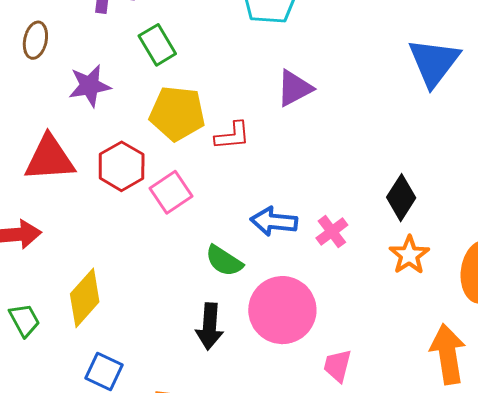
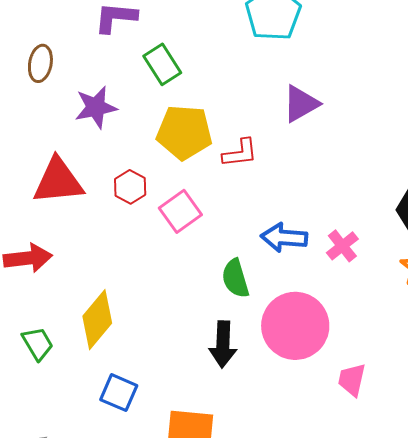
red hexagon: (122, 166) -> (130, 187), size x0.7
green semicircle: (224, 261) -> (235, 278), turned 42

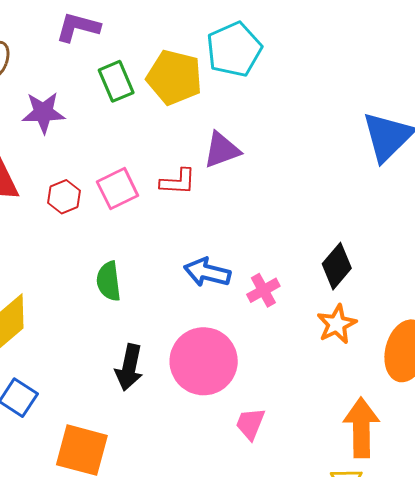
purple triangle: (301, 104) -> (222, 150), moved
yellow pentagon: (184, 132) -> (174, 77), moved
pink square: (180, 211) -> (118, 189), moved
green semicircle: (235, 278) -> (109, 281), moved

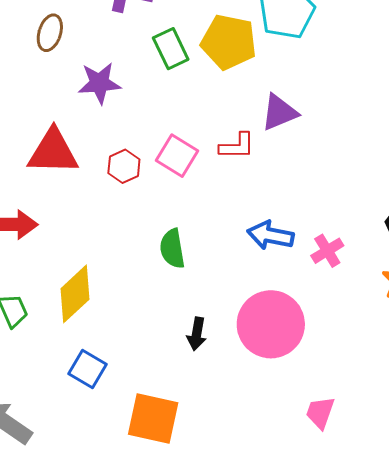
pink square: (118, 189) -> (177, 156), turned -30
black arrow: (129, 367) -> (197, 334), size x0.7
pink trapezoid: (250, 424) -> (320, 413), moved

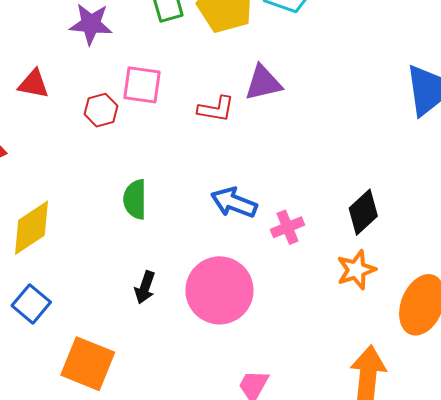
red triangle: (53, 152) -> (34, 84), size x0.6
pink square: (177, 156) -> (142, 85), moved, turned -33

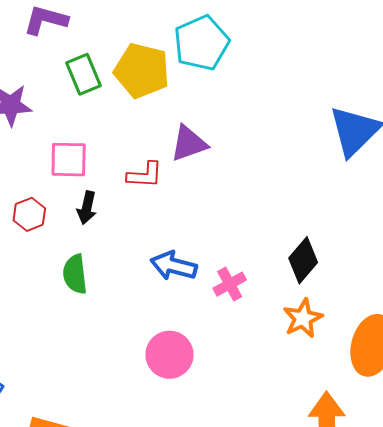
red hexagon: (101, 110) -> (29, 214), moved
black arrow: (145, 287) -> (87, 208), moved
pink circle: (219, 290) -> (169, 355), size x0.7

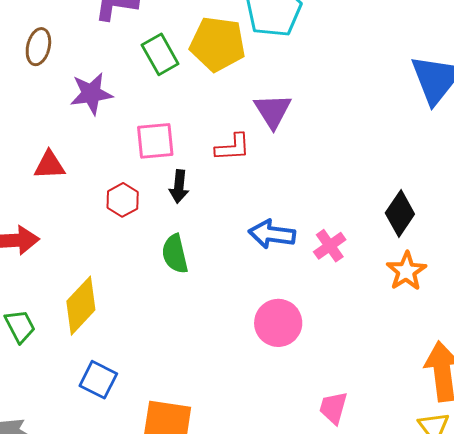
purple triangle: (189, 143) -> (273, 111), turned -36

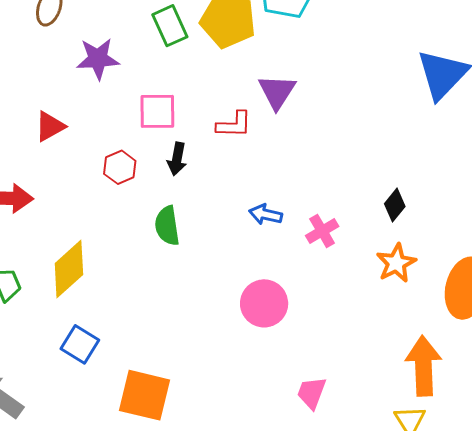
red triangle: (49, 165) -> (50, 126), turned -32
black diamond: (400, 213) -> (395, 205), size x0.7
blue arrow: (272, 234) -> (266, 214), size x0.7

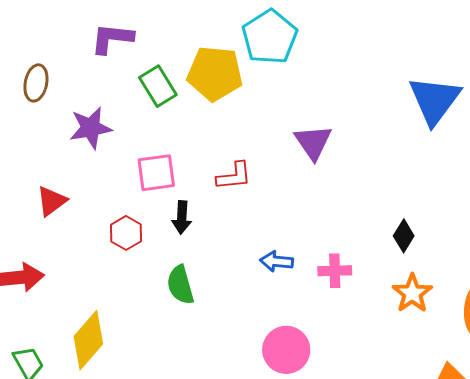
purple triangle: (277, 92) -> (313, 142), moved
pink cross: (322, 231) -> (335, 271), turned 36

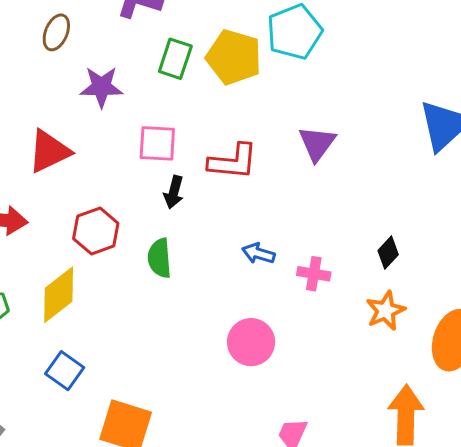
green rectangle: (158, 86) -> (175, 59), turned 39
red L-shape: (234, 176) -> (233, 162), size x1.4
red triangle: (52, 201) -> (49, 151), size x1.4
red hexagon: (126, 233) -> (96, 231), moved, size x1.4

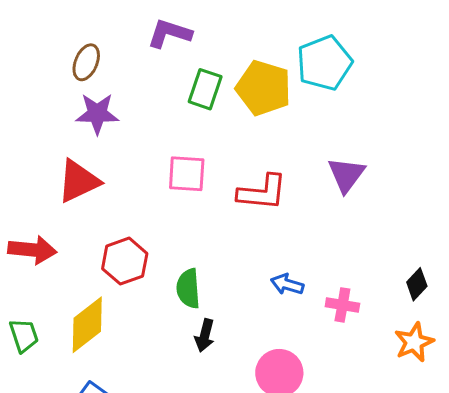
purple star: (101, 87) -> (97, 114), moved
black arrow: (174, 192) -> (205, 335), moved

